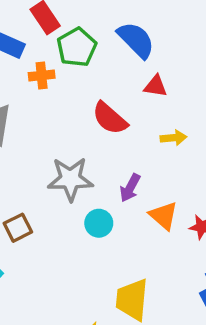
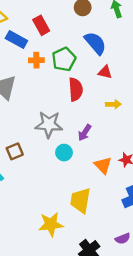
green pentagon: (77, 47) -> (64, 59), moved
red semicircle: (110, 118) -> (76, 89), turned -140
orange triangle: (163, 216) -> (103, 165), moved

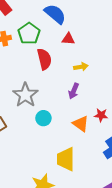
gray star: (49, 124) -> (25, 95), turned -30
purple arrow: (85, 133) -> (74, 91), moved

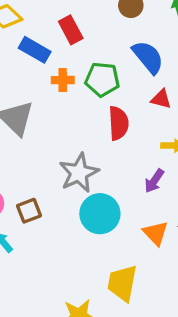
green pentagon: (29, 33) -> (102, 79), turned 30
cyan circle: (43, 118) -> (100, 214), size x1.6

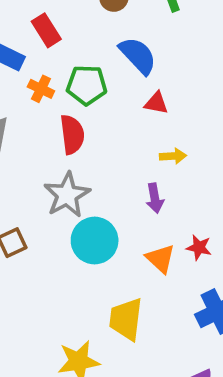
orange cross: (63, 80) -> (41, 89), turned 30
red semicircle: (118, 123) -> (72, 134), moved
purple arrow: (154, 181) -> (155, 198), turned -40

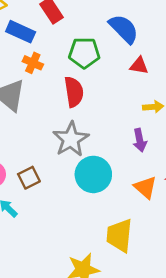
orange cross: (41, 89) -> (33, 63), moved

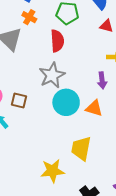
brown square: (29, 178) -> (19, 101), turned 35
orange triangle: (145, 187) -> (94, 108), moved, turned -30

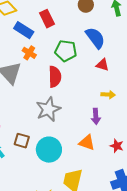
brown square: (19, 101) -> (22, 141), moved
cyan circle: (66, 102) -> (49, 150), moved

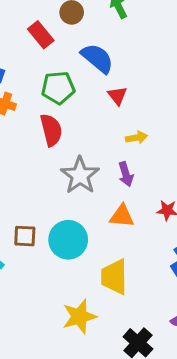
red rectangle: (47, 19) -> (41, 35), moved
red triangle: (102, 65) -> (117, 96), turned 48
gray star: (48, 109) -> (80, 175), moved

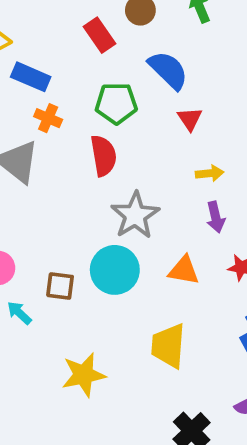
purple arrow: (126, 174) -> (216, 217), moved
cyan circle: (68, 240) -> (115, 270), moved
yellow star: (79, 317) -> (84, 375), moved

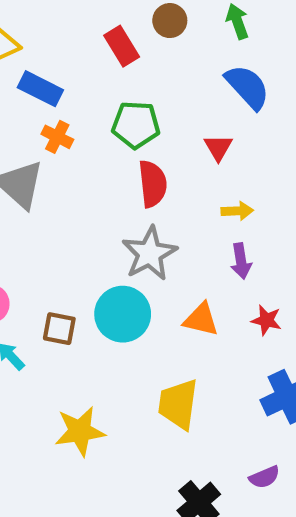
blue semicircle: (168, 70) -> (247, 87), moved
red semicircle: (103, 156) -> (153, 184), moved

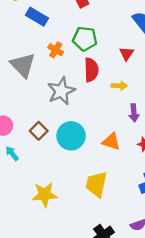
orange cross: (57, 137) -> (56, 50), moved
yellow arrow: (237, 211) -> (119, 86), moved
gray star: (150, 253) -> (61, 91), moved
brown square: (59, 329) -> (39, 131), moved, turned 30

